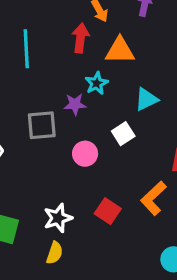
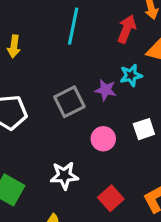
gray square: (42, 125) -> (69, 102), turned -36
white star: (58, 218) -> (64, 176), moved

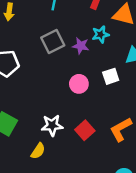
gray square: (69, 102) -> (53, 41), moved
white star: (64, 176) -> (52, 125), moved

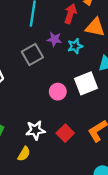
purple star: (81, 46) -> (54, 39), moved
white square: (111, 76) -> (86, 83), size x1.5

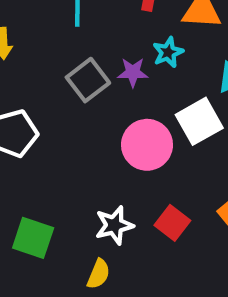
purple star: (54, 39) -> (133, 72), moved
pink circle: (58, 92) -> (147, 145), size x1.5

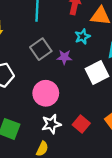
purple star: (133, 72) -> (64, 57), moved
pink circle: (147, 145) -> (46, 93), moved

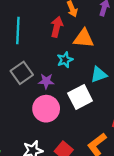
pink circle: (46, 93) -> (46, 109), moved

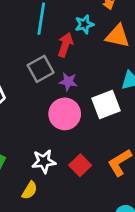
red arrow: (57, 27) -> (65, 45), moved
cyan star: (65, 60) -> (84, 24), moved

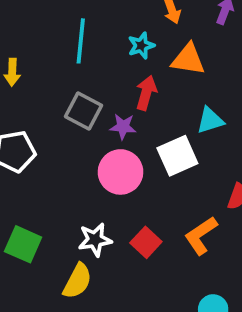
red arrow: (65, 45) -> (146, 93), moved
gray square: (41, 69) -> (84, 111), turned -30
yellow semicircle: (30, 190) -> (77, 281), size x1.4

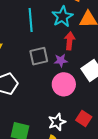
cyan star: (141, 46) -> (62, 17), size x1.5
gray square: (84, 111) -> (39, 56), turned -30

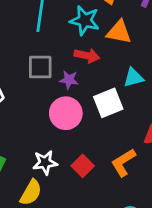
cyan star: (62, 17) -> (85, 20), turned 30
red arrow: (70, 41) -> (87, 56), turned 84

